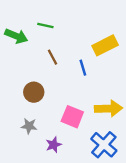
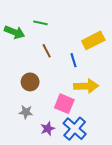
yellow arrow: (109, 109) -> (86, 86), moved
blue cross: (104, 145) -> (75, 129), moved

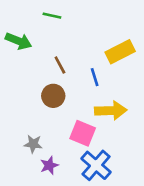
green line: (40, 23) -> (52, 16), moved
brown circle: (30, 82) -> (53, 96), moved
purple star: (48, 129) -> (49, 165), moved

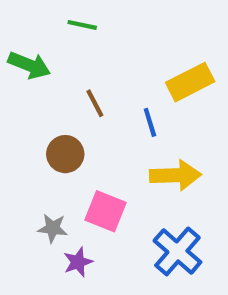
brown circle: (53, 96) -> (65, 154), moved
pink square: (83, 133) -> (105, 211), moved
blue cross: (96, 165) -> (177, 251), moved

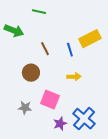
blue line: (150, 122) -> (70, 50), moved
yellow arrow: (175, 175) -> (74, 77), moved, size x0.6
purple star: (78, 262) -> (60, 124), moved

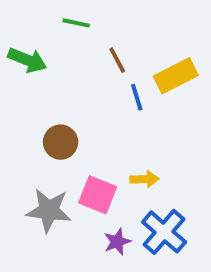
brown line: (45, 49) -> (117, 60), moved
yellow arrow: (74, 77) -> (144, 179), moved
gray star: (25, 108) -> (49, 210), size x1.6

